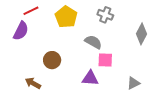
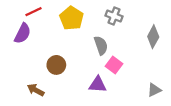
gray semicircle: (93, 42) -> (101, 45), turned 42
pink square: (105, 60) -> (114, 65), turned 35
gray triangle: (133, 83) -> (154, 90), moved

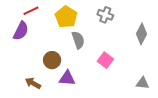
gray semicircle: (101, 45) -> (78, 40), moved
purple triangle: (98, 85) -> (67, 78), moved
gray triangle: (154, 90) -> (143, 83), turned 32

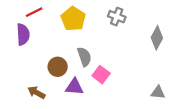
purple semicircle: (21, 31) -> (23, 34), turned -30
gray semicircle: (78, 40) -> (84, 57), moved
pink square: (105, 60) -> (101, 75), moved

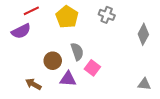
purple semicircle: (23, 34) -> (21, 31), turned 66

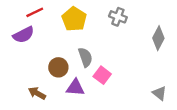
gray triangle: (144, 84) -> (159, 93), turned 32

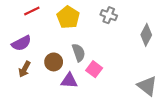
purple semicircle: (24, 35) -> (21, 43), moved
brown arrow: (37, 93) -> (24, 69), moved, turned -91
gray triangle: (159, 93) -> (147, 86), size x1.5

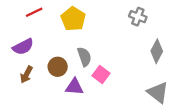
gray cross: (109, 15) -> (138, 17), moved
gray diamond: (146, 35) -> (157, 51), moved

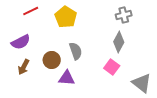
gray cross: (138, 17) -> (124, 15), turned -35
gray diamond: (157, 51) -> (119, 42), moved
pink square: (101, 75) -> (112, 67), moved

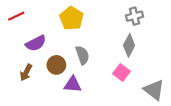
red line: (31, 11) -> (16, 16), moved
purple semicircle: (21, 42) -> (36, 43), moved

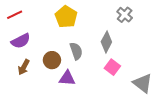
gray cross: (135, 16) -> (125, 15), turned -35
purple semicircle: (36, 43) -> (21, 41), moved
gray diamond: (129, 45) -> (106, 42), moved

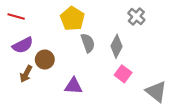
red line: (15, 15) -> (16, 16), turned 42
gray semicircle: (76, 51) -> (88, 43), moved
brown circle: (52, 60) -> (45, 60), moved

